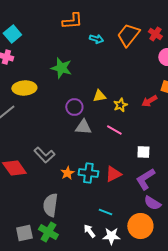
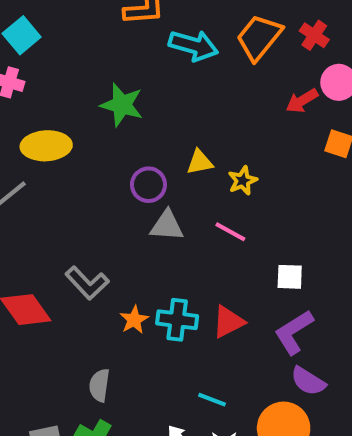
cyan arrow: (96, 39) -> (193, 46), size x1.6
red arrow: (149, 101) -> (302, 101), moved
gray semicircle: (50, 205) -> (99, 385), size x0.7

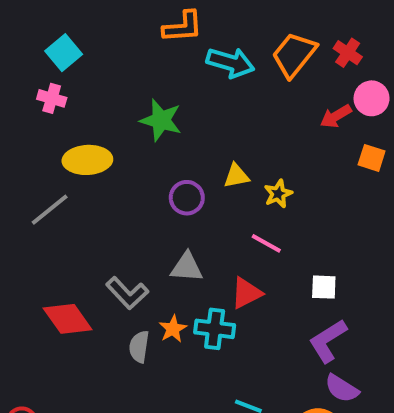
gray triangle: (167, 226) -> (187, 267), moved
red triangle: (228, 322) -> (246, 293), moved
gray semicircle: (99, 385) -> (139, 347), moved

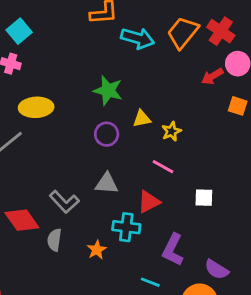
red cross: (348, 53) -> (221, 31), size x1.4
green star: (161, 120) -> (108, 90), moved
orange star: (173, 329) -> (97, 250), moved
purple L-shape: (328, 341) -> (173, 250), moved, turned -32
gray semicircle: (139, 347) -> (54, 240), moved

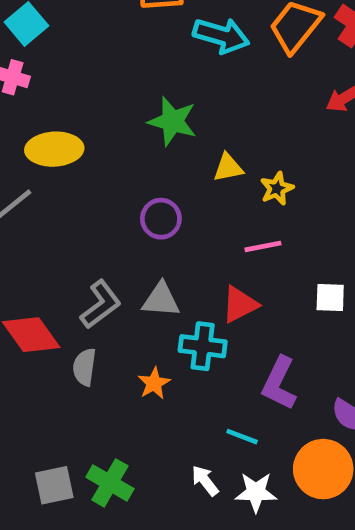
purple circle: (107, 134) -> (161, 219), moved
pink line: (163, 167) -> (263, 246), turned -40
gray triangle: (107, 183) -> (161, 300), moved
gray L-shape: (64, 202) -> (101, 304), turned -84

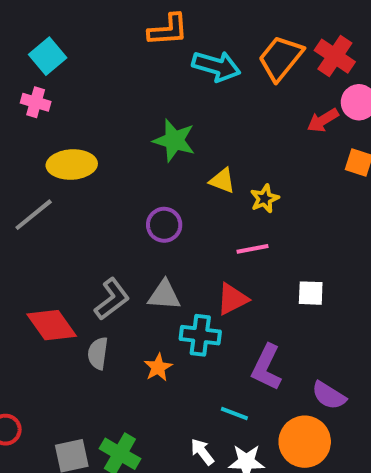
yellow triangle: (228, 168) -> (222, 181), turned 32

